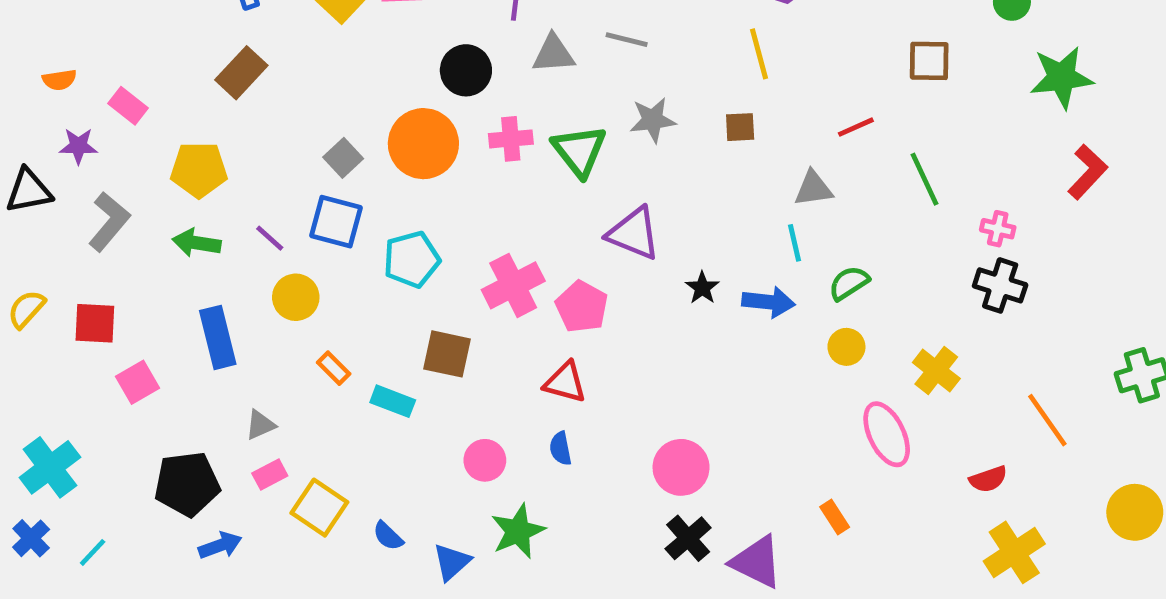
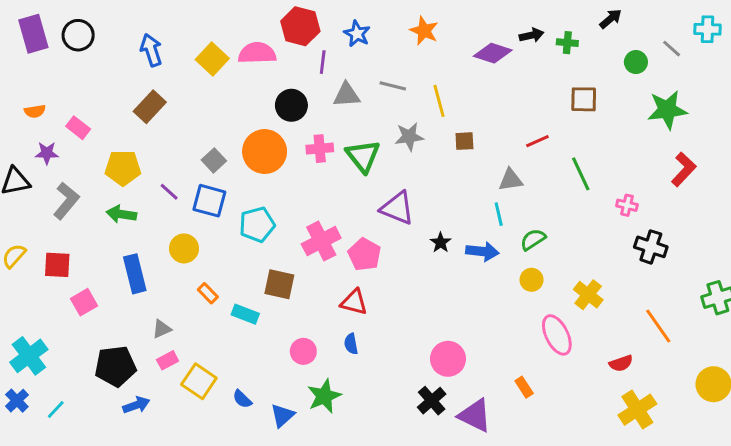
yellow line: (759, 54) -> (439, 101), moved
purple line: (270, 238) -> (169, 192), moved
black cross: (1000, 285) -> (651, 247), moved
pink circle: (681, 467) -> (448, 359), moved

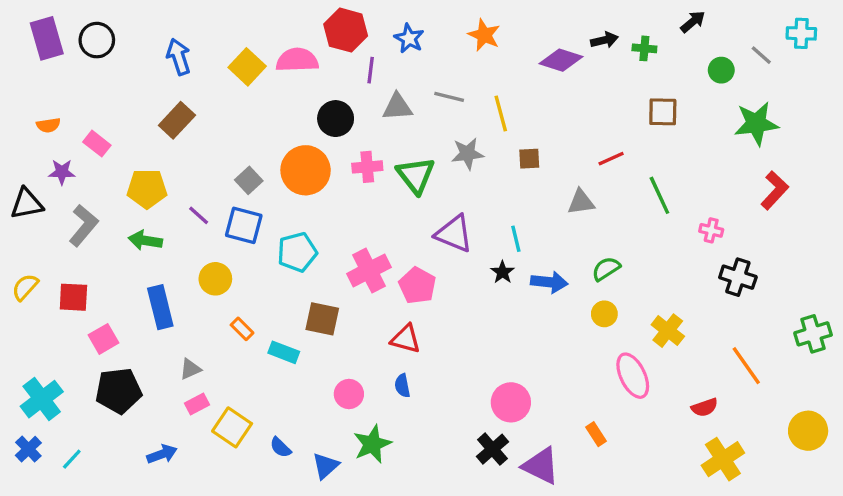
cyan line: (499, 214) -> (516, 239), moved
black pentagon: (115, 366) -> (119, 391), moved

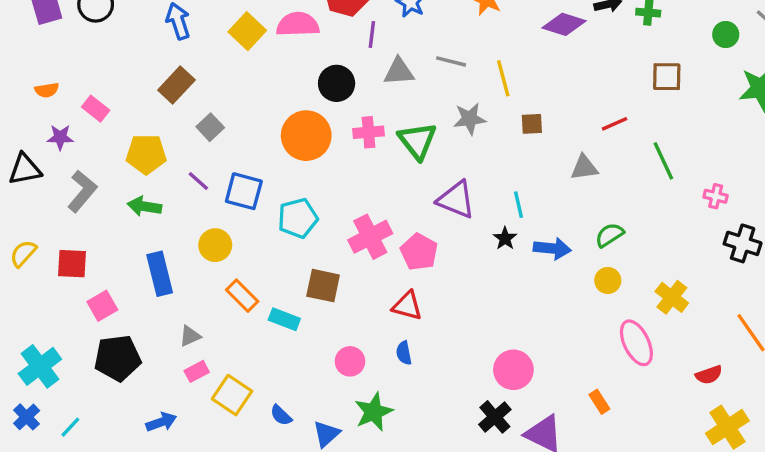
gray square: (249, 180) -> (210, 127), moved
orange rectangle: (242, 329) -> (242, 296), size x1.4

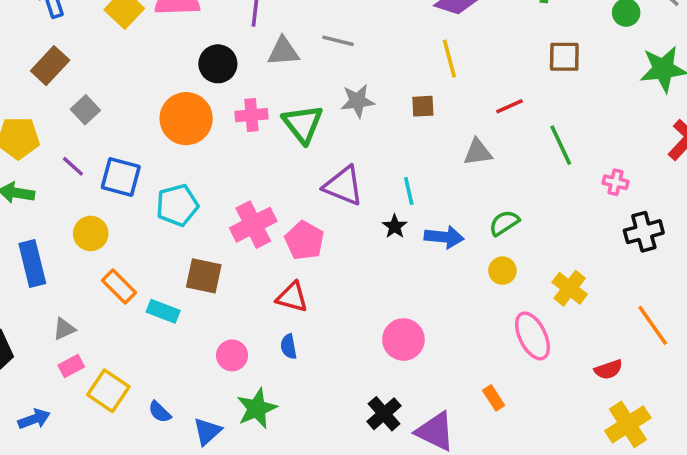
yellow line: (503, 78) -> (449, 59), moved
black cross: (743, 243) -> (644, 232), turned -33
pink circle: (513, 370) -> (403, 340), moved

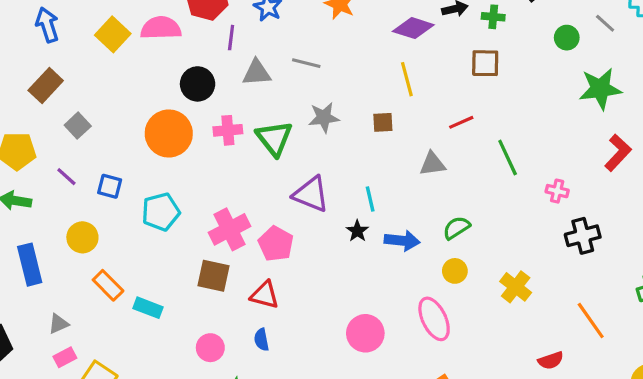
brown square: (564, 57) -> (485, 63), moved
blue square: (121, 177) -> (110, 186), size x0.7
brown square: (204, 276) -> (214, 276), moved
pink ellipse: (532, 336) -> (434, 319), moved

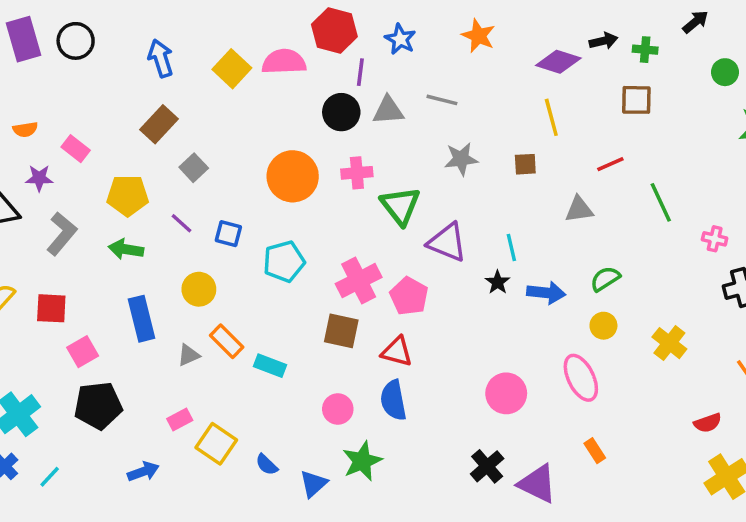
black circle: (198, 84) -> (341, 112), moved
green triangle: (274, 138) -> (400, 206), moved
gray triangle: (58, 324) -> (188, 355), moved
blue semicircle: (261, 340) -> (393, 400), size x1.6

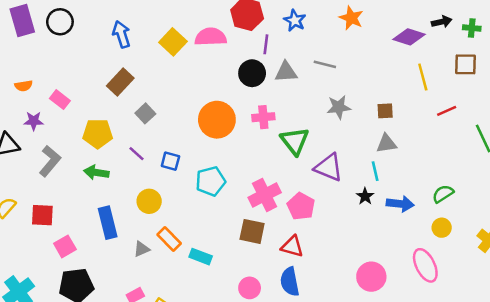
yellow line: (551, 117) -> (423, 77), moved
gray triangle: (579, 209) -> (386, 144), moved

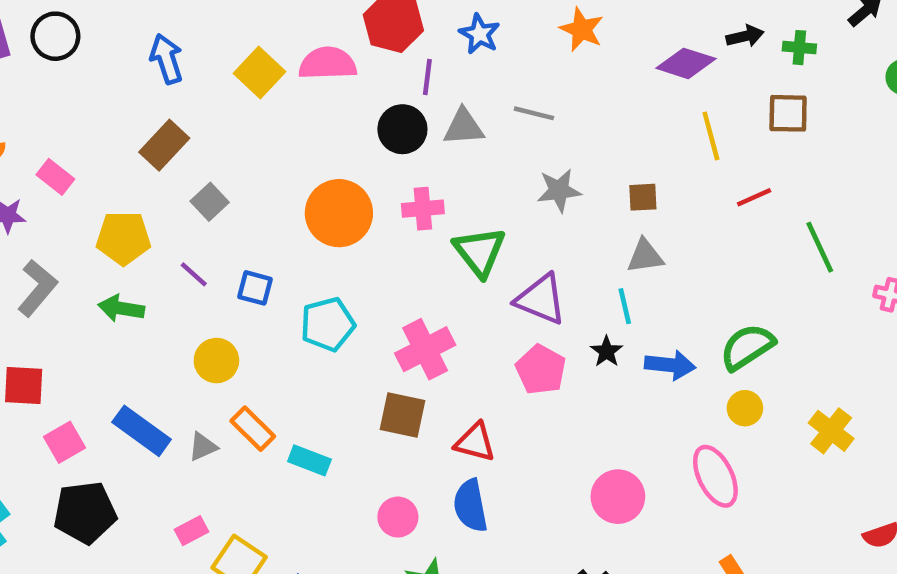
green semicircle: (443, 194) -> (747, 347), size x1.4
pink pentagon: (301, 206) -> (541, 370), moved
blue rectangle: (108, 223) -> (142, 431), moved, turned -40

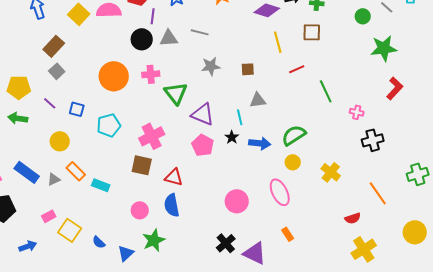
brown rectangle: (164, 145) -> (54, 46), moved
gray triangle: (645, 256) -> (258, 100), moved

